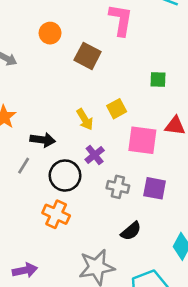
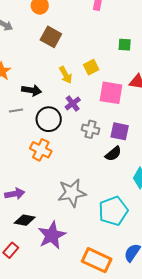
brown square: (88, 56) -> (51, 37), moved
gray line: (24, 166) -> (16, 110), turned 48
black semicircle: (131, 231) -> (113, 154), moved

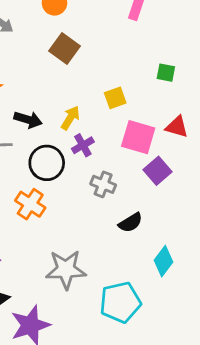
yellow arrow: (66, 75) -> (70, 118), moved, turned -126
purple square: (120, 131) -> (157, 171), moved, turned 30

